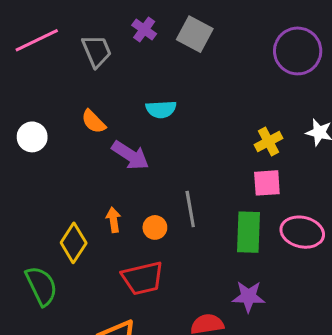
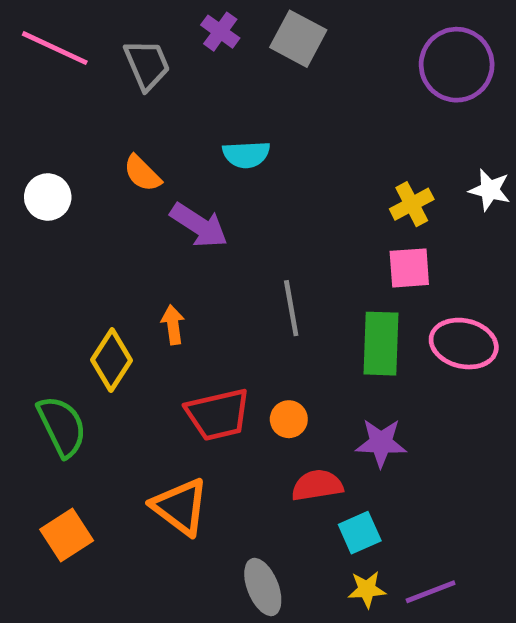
pink line: (37, 40) -> (55, 48), turned 51
orange circle: (155, 227) -> (289, 419), moved

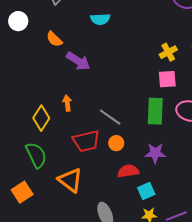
cyan semicircle: (246, 154) -> (100, 19), moved
white circle: (48, 197) -> (18, 21), moved
gray line: (291, 308) -> (110, 117), moved, turned -45
green semicircle: (62, 426) -> (36, 155), moved

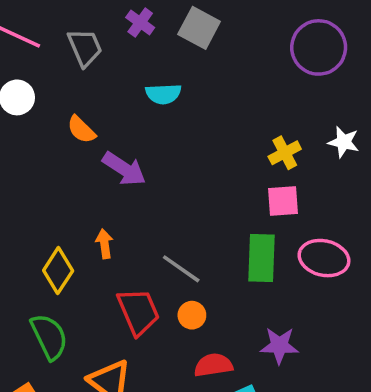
red trapezoid: (86, 141) -> (138, 312), turned -100
purple star: (155, 153) -> (279, 345), moved

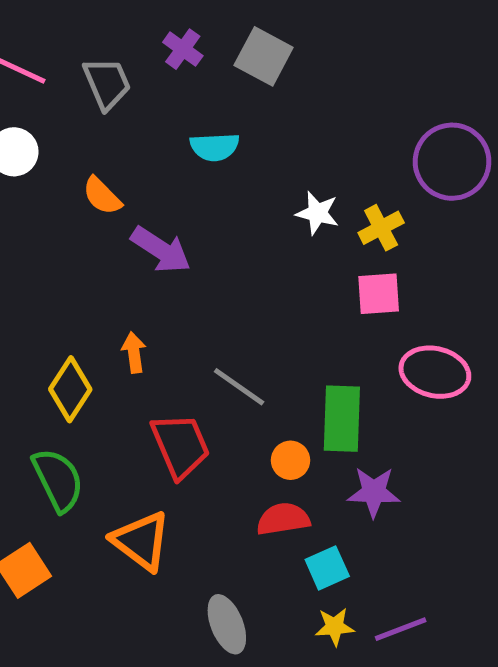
purple circle: (319, 47) -> (452, 162), moved
white star: (344, 142) -> (317, 213), moved
green rectangle: (262, 258) -> (342, 419), moved
orange circle: (192, 315) -> (290, 460), moved

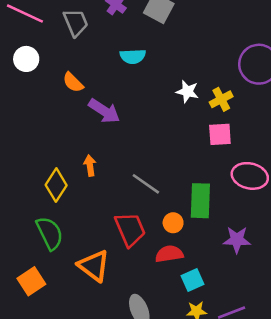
red trapezoid: (180, 446) -> (130, 229), moved
purple star: (374, 492) -> (237, 240), moved

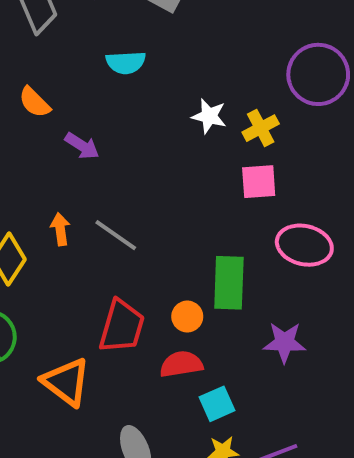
purple arrow: (104, 111) -> (82, 146), size x0.7
gray line: (146, 184) -> (116, 235), moved
red trapezoid: (130, 229) -> (122, 326), turned 39

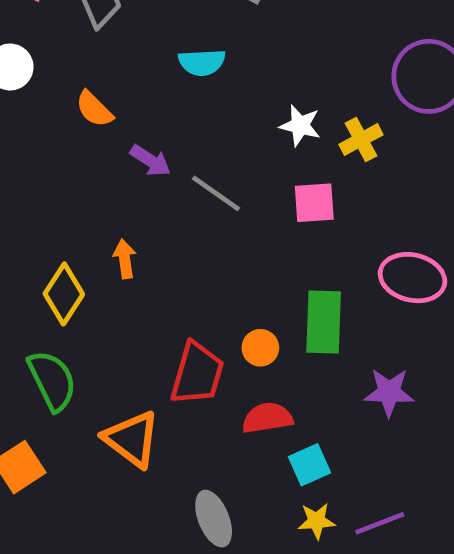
pink square: (259, 182) -> (314, 203), moved
gray line: (116, 235) -> (216, 193), moved
orange circle: (187, 317) -> (260, 348), moved

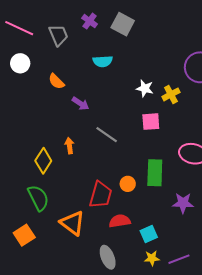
gray line: (216, 193) -> (107, 135), moved
red semicircle: (267, 418) -> (120, 221), moved

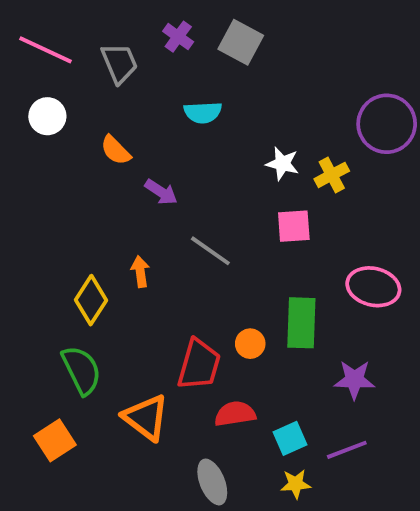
purple line: (179, 259) -> (347, 450), moved

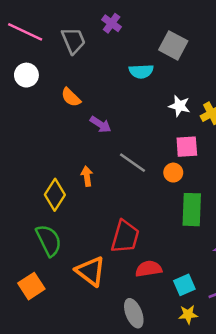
gray square: (241, 42) -> (173, 45), moved
cyan semicircle: (203, 112) -> (141, 71), moved
orange circle: (250, 344) -> (173, 173), moved

